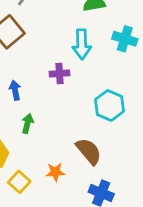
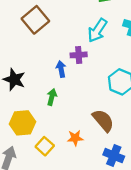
cyan arrow: (82, 44) -> (97, 30), turned 35
blue arrow: (15, 90) -> (61, 69), moved

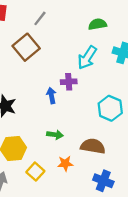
green arrow: (52, 97) -> (55, 135), moved, turned 84
brown semicircle: (103, 120) -> (93, 146), turned -40

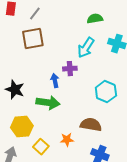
gray line: (40, 18) -> (35, 14), moved
brown square: (26, 47) -> (33, 39), turned 30
green arrow: (55, 135) -> (48, 103), moved, size x1.6

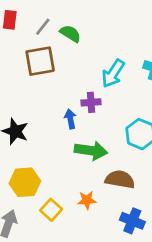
green semicircle: (95, 19) -> (70, 34), moved, turned 42
green arrow: (48, 103) -> (91, 151), moved

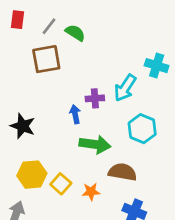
cyan arrow: (113, 73) -> (125, 88), moved
yellow square: (51, 210) -> (61, 184), moved

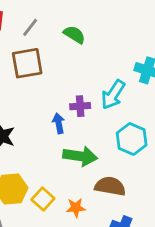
green semicircle: (75, 33) -> (74, 35), moved

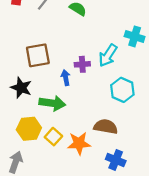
brown square: (27, 63) -> (38, 55), moved
green arrow: (80, 156) -> (52, 103), moved
orange star: (76, 208) -> (79, 143), size x1.5

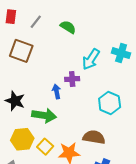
brown square: (38, 55) -> (21, 51), moved, turned 30
cyan arrow: (108, 55) -> (91, 59), moved

